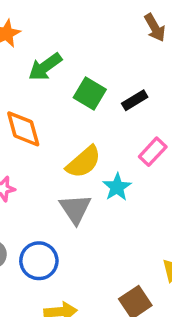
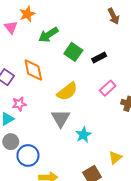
cyan star: (117, 187) -> (83, 135), moved
blue circle: (39, 261) -> (28, 156), moved

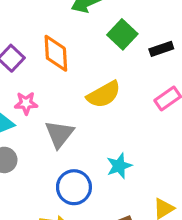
gray triangle: (61, 118) -> (59, 134), moved
blue circle: (28, 156) -> (74, 187), moved

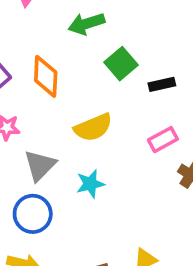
cyan star: (119, 166) -> (90, 184), moved
blue circle: (74, 187) -> (33, 214), moved

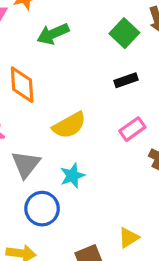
green square: (121, 64) -> (124, 33), moved
blue circle: (33, 214) -> (42, 209), moved

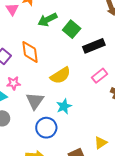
green square: (124, 33) -> (72, 29), moved
black rectangle: (126, 80) -> (94, 46), size x1.5

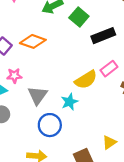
orange diamond: (30, 52) -> (33, 41), turned -65
yellow semicircle: (60, 75) -> (86, 80), moved

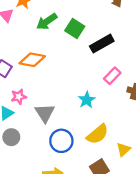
yellow semicircle: (86, 80) -> (98, 134), moved
cyan star: (69, 102) -> (87, 100), moved

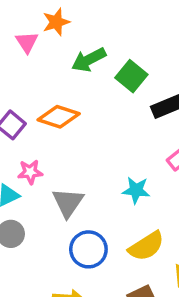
cyan star: (87, 100) -> (136, 190), turned 30

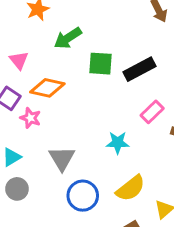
pink triangle: (27, 42) -> (19, 60), moved
green square: (131, 76) -> (100, 64), moved, turned -30
pink star: (30, 172) -> (30, 118), moved, turned 30

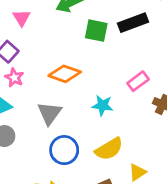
black rectangle: (140, 69) -> (133, 23), moved
orange diamond: (47, 88) -> (65, 74), moved
pink star: (30, 118) -> (14, 78), moved

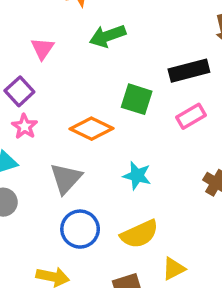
green square: (96, 31) -> (137, 99), moved
pink rectangle: (138, 81) -> (191, 116), moved

